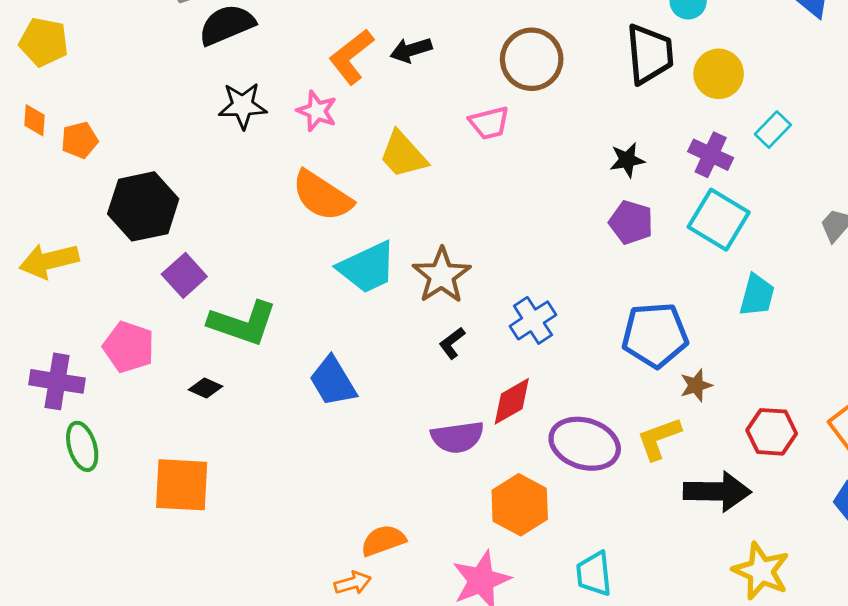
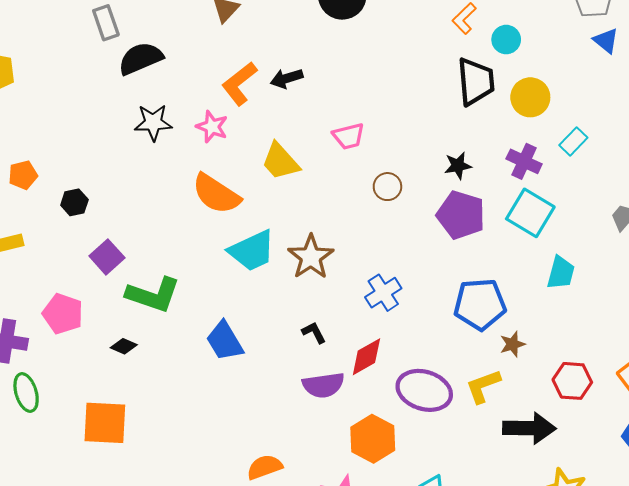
brown circle: (532, 59) -> (387, 187), moved, size x0.6
orange pentagon: (80, 140) -> (23, 175), moved
black hexagon: (143, 206) -> (74, 202), size x0.5
purple pentagon: (631, 222) -> (461, 215), size x1.4
black L-shape: (452, 343) -> (314, 333), moved, turned 100

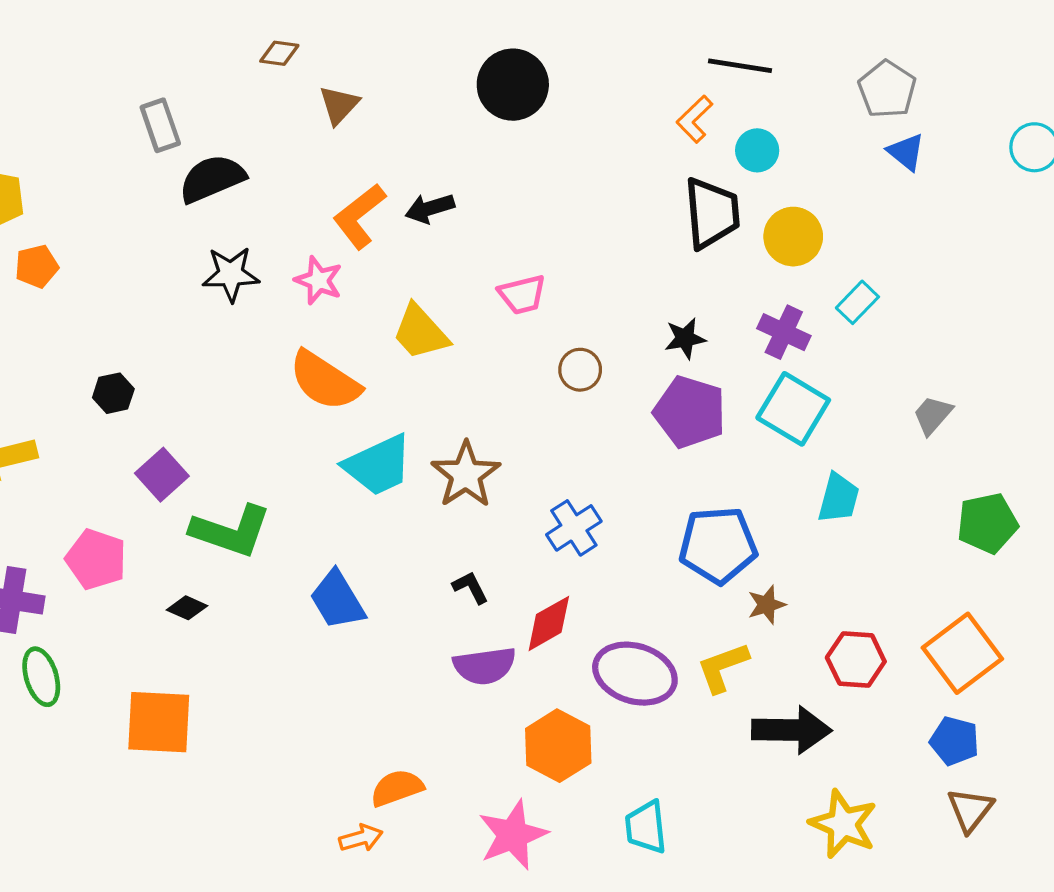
orange pentagon: (23, 175) -> (37, 266), moved

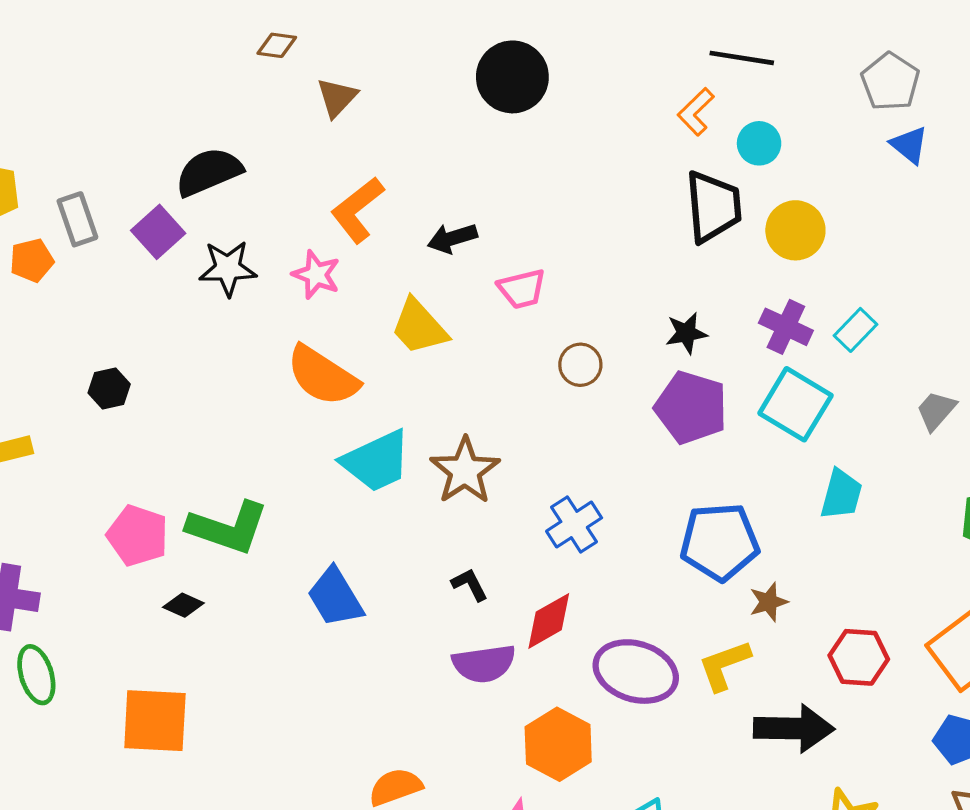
gray rectangle: (160, 125) -> (77, 219), moved
black arrow: (430, 208) -> (452, 238), moved
cyan rectangle: (857, 302) -> (856, 330), moved
purple square: (162, 475) -> (158, 232), moved
pink pentagon: (96, 559) -> (138, 536), moved

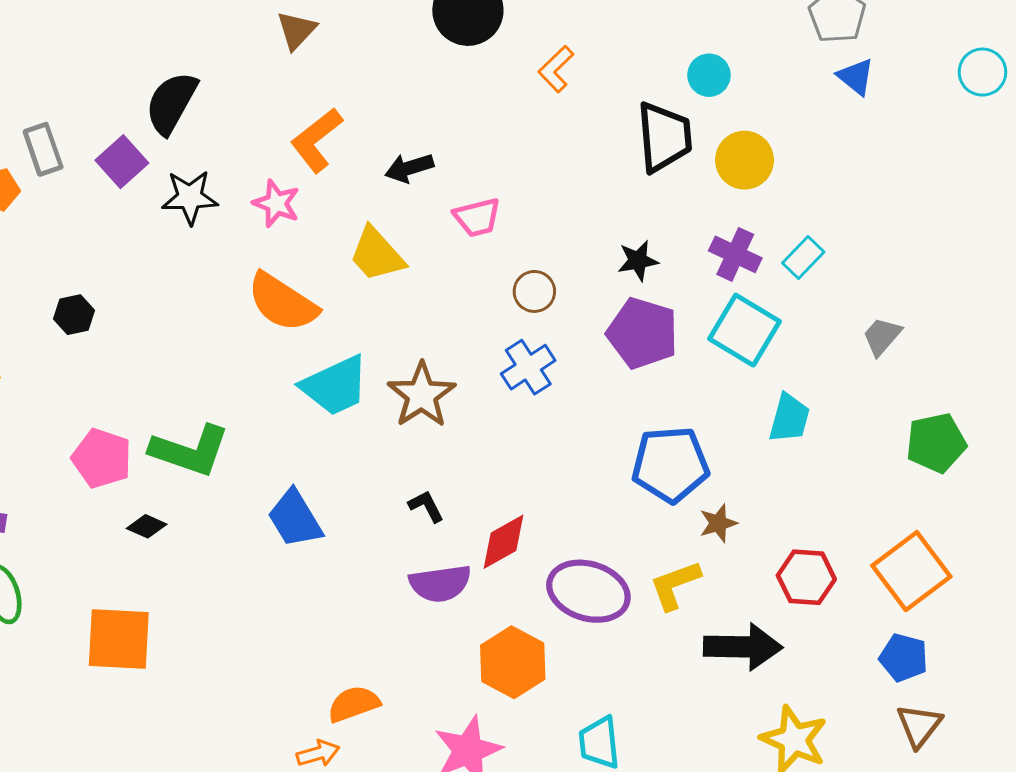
orange L-shape: (696, 112) -> (556, 69), moved
black semicircle: (209, 172) -> (171, 103), turned -38
blue cross: (574, 524) -> (528, 367), moved

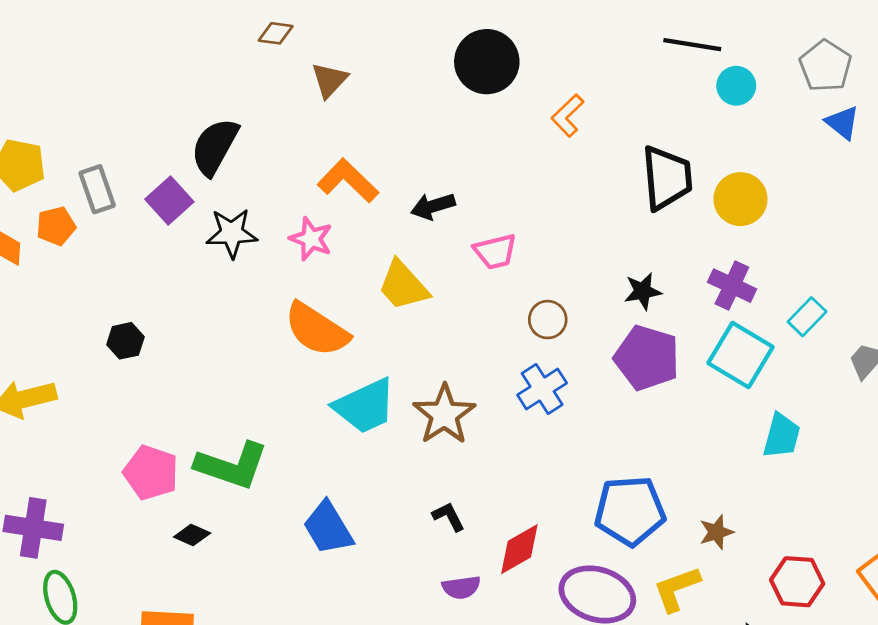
cyan circle: (709, 75) -> (736, 86), moved
orange L-shape: (317, 140) -> (348, 181), turned 82
cyan rectangle: (803, 257) -> (807, 317), moved
blue pentagon: (670, 465) -> (630, 511), moved
purple semicircle: (440, 583) -> (461, 587), size x0.7

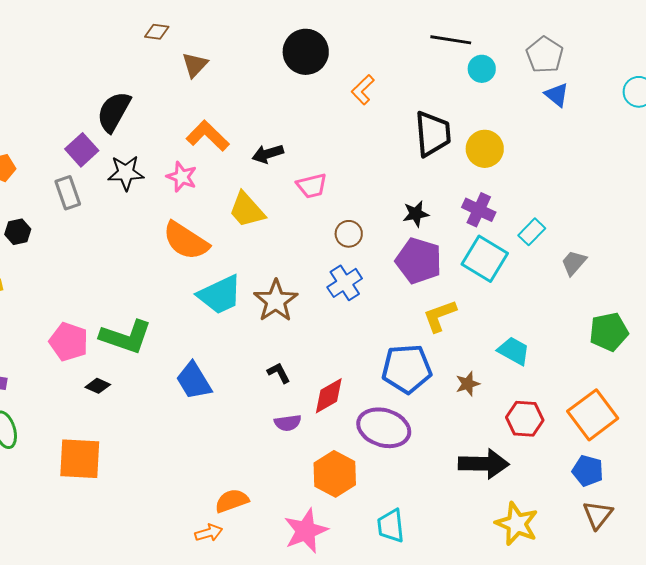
gray rectangle: (97, 189) -> (68, 193), moved
black hexagon: (125, 341) -> (18, 232), moved
cyan trapezoid: (782, 436) -> (514, 351), moved, turned -76
yellow L-shape: (677, 589) -> (440, 316), moved

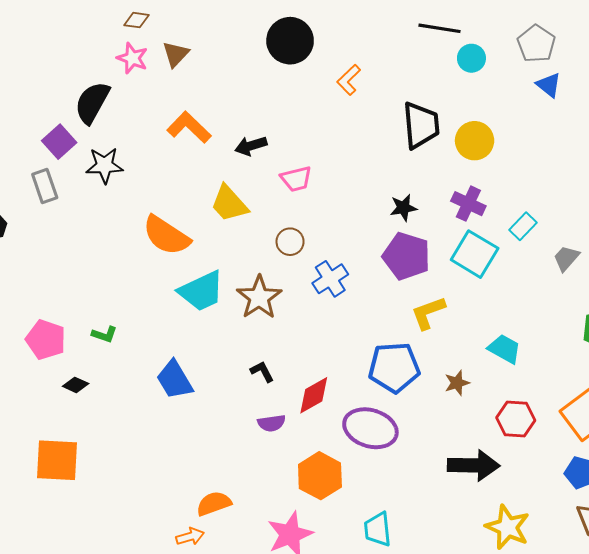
pink star: (182, 177) -> (132, 58), moved
brown circle: (349, 234) -> (290, 242), moved
green L-shape: (126, 337) -> (104, 334), size x0.5

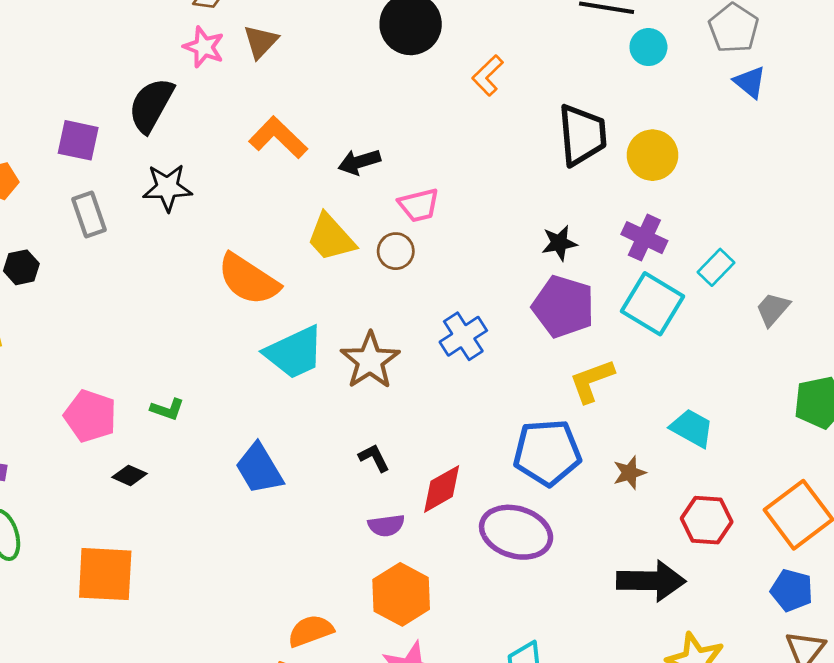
purple square: (59, 142) -> (78, 140), moved, turned -36
brown circle: (290, 242) -> (396, 251), moved
orange hexagon: (320, 476) -> (401, 594), moved

